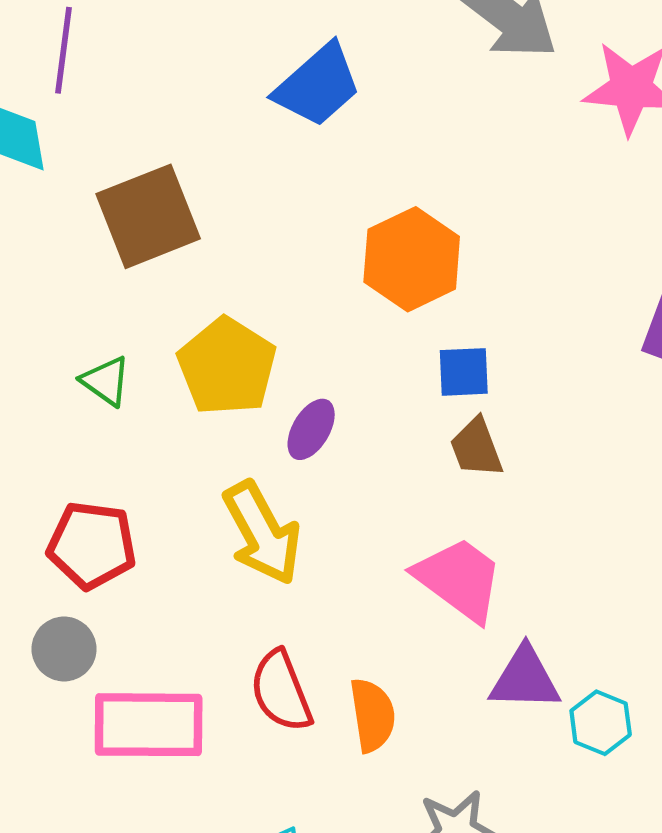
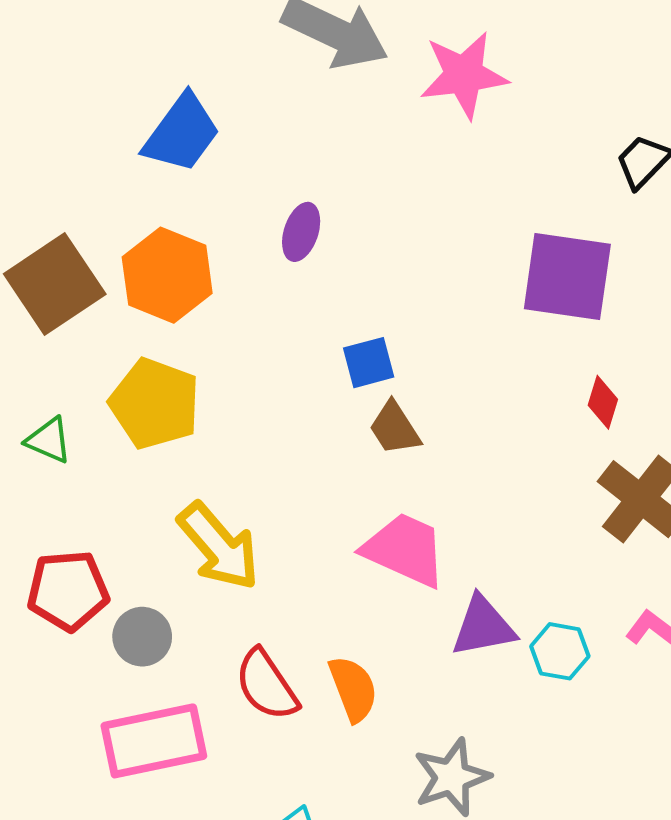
orange hexagon: (412, 259) -> (167, 275), moved
purple ellipse: (311, 429) -> (301, 232), moved
gray circle: (64, 649) -> (142, 637), moved

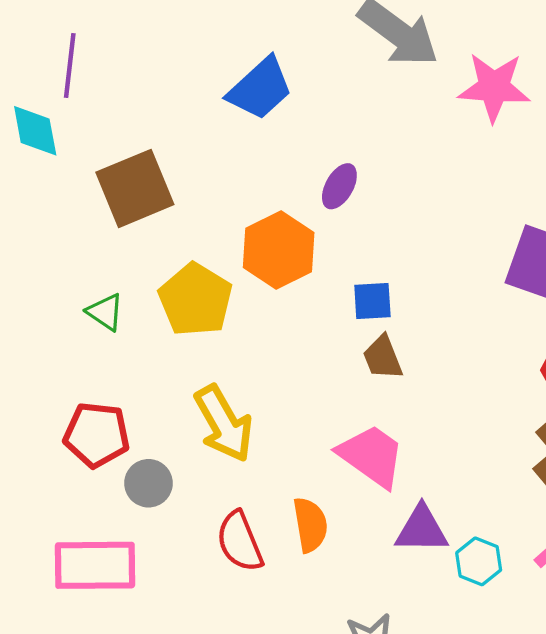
orange hexagon: (167, 275) -> (279, 250), moved
orange semicircle: (353, 689) -> (310, 525), moved
pink rectangle: (154, 741) -> (95, 565), moved

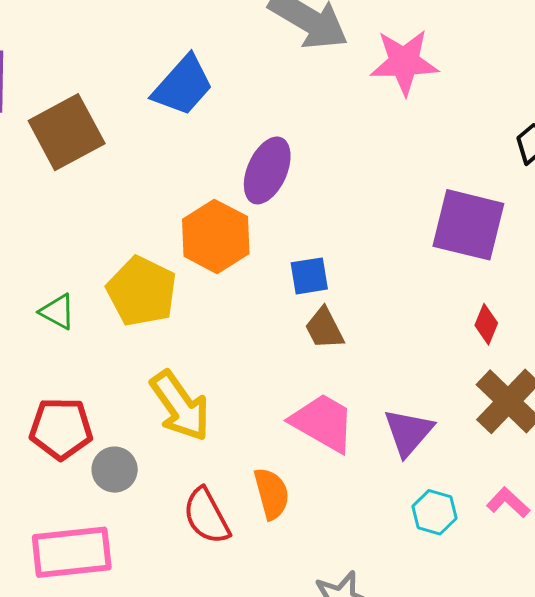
purple ellipse: (339, 186) -> (267, 170), size x1.5
brown square: (135, 188) -> (67, 132), moved
purple triangle: (422, 529) -> (408, 432), moved, turned -44

